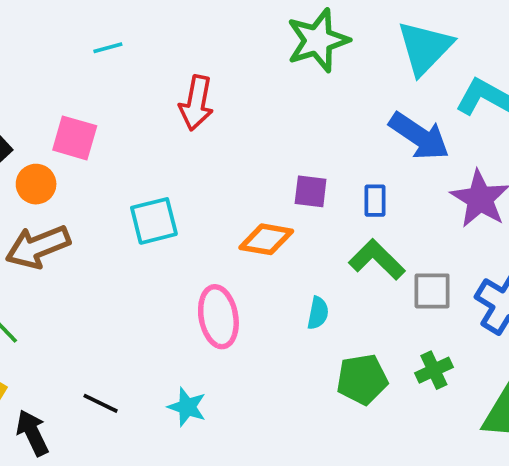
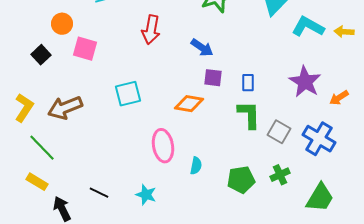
blue arrow: (419, 136) -> (202, 48), moved, size x0.7
orange circle: (36, 184) -> (62, 24), moved
green L-shape: (377, 260) -> (249, 115), turned 44
gray square: (432, 291) -> (279, 132), turned 30
cyan semicircle: (318, 313) -> (196, 166), moved

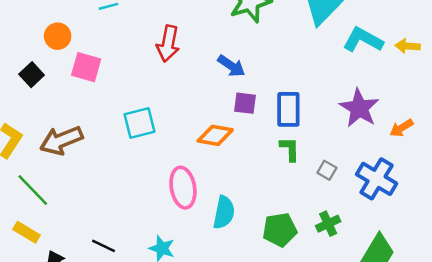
blue rectangle: (248, 83) -> (288, 109), size x1.6
green L-shape: (249, 115) -> (290, 149), size x0.7
gray square: (279, 132) -> (327, 170), size x0.7
cyan semicircle: (196, 166) -> (224, 212), size x1.5

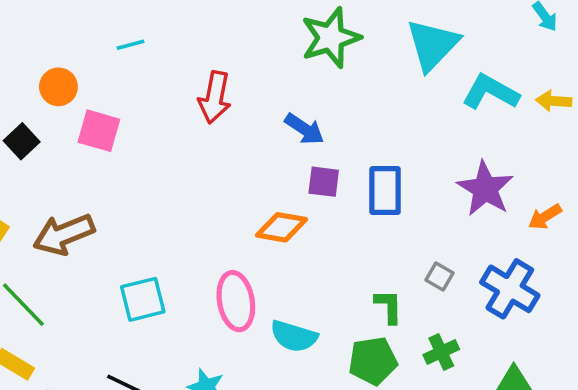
cyan square: (140, 123) -> (143, 299), moved
green L-shape: (290, 149) -> (389, 306), moved
cyan semicircle: (224, 212) -> (294, 336), turned 96

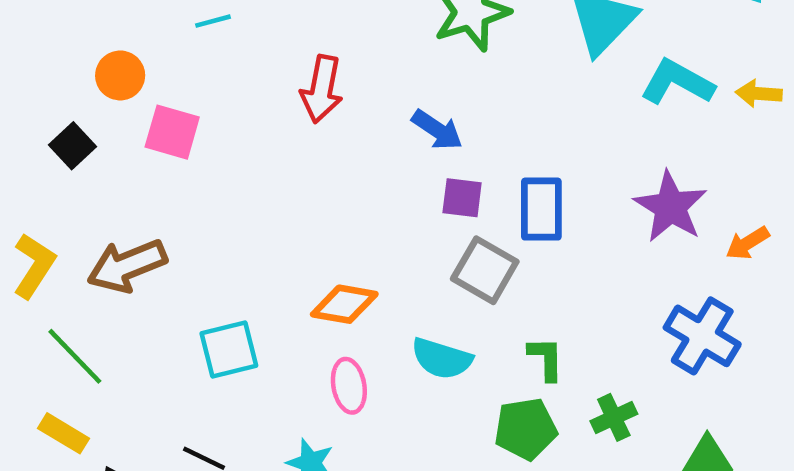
orange diamond: (282, 227) -> (344, 304), moved
gray square: (440, 277) -> (485, 270), moved, size x1.8
pink ellipse: (236, 301) -> (349, 386), moved, size x0.7
cyan semicircle: (294, 336) -> (442, 359), moved

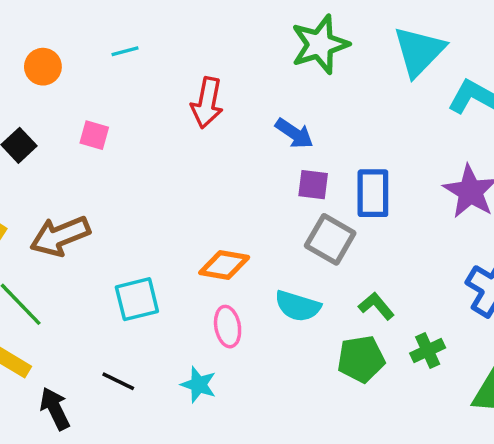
orange circle: (120, 75) -> (43, 67), moved
pink square: (172, 132) -> (94, 135), size x0.7
green L-shape: (546, 359) -> (376, 306), turned -39

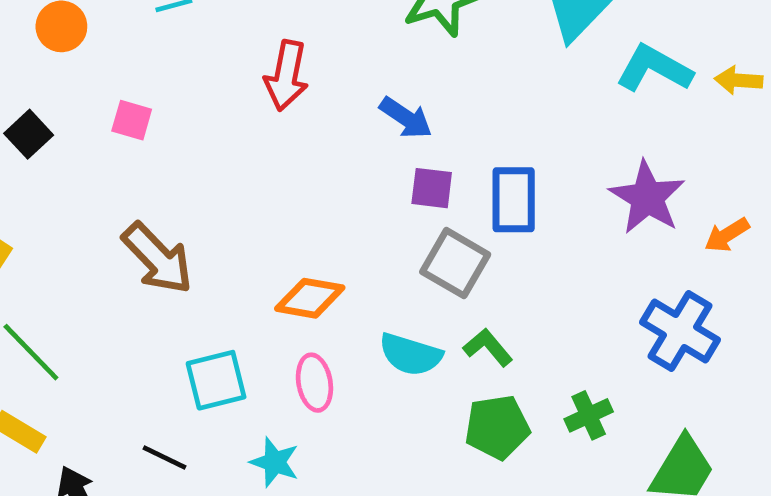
brown arrow: (60, 236) -> (157, 258), moved, turned -112
cyan square: (137, 299) -> (216, 380), moved
green L-shape: (376, 306) -> (488, 347), moved

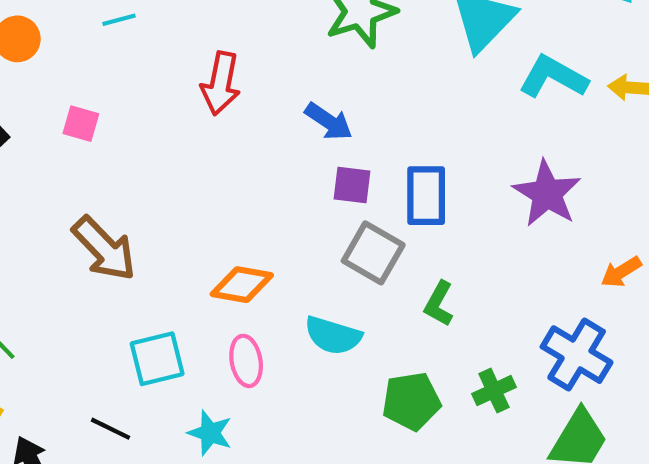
orange arrow: (727, 235) -> (621, 272), moved
blue cross: (680, 331) -> (577, 355), moved
green L-shape: (488, 347) -> (439, 304), moved, turned -111

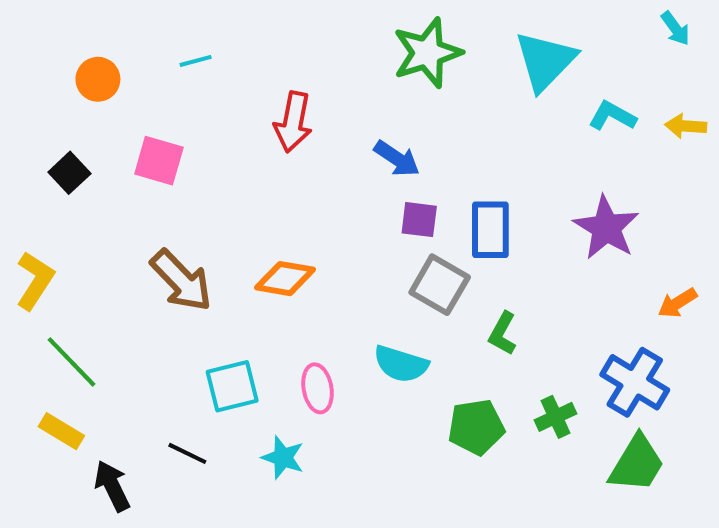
cyan L-shape: (553, 77) -> (612, 116), size x0.7
pink square: (81, 124) -> (159, 161), size x1.4
orange diamond: (242, 285) -> (285, 279), moved

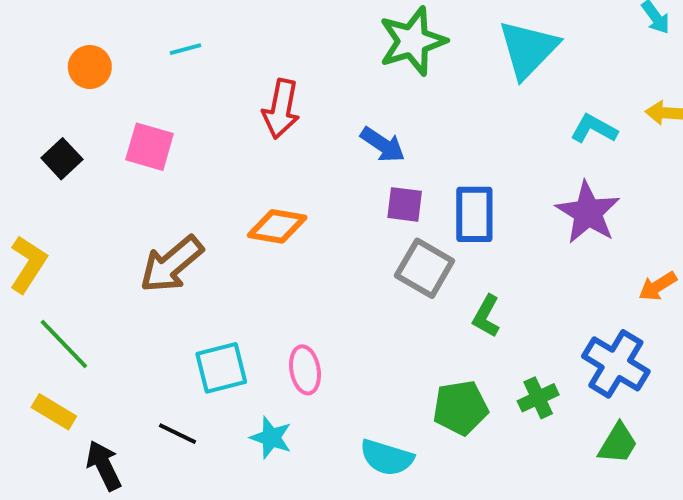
cyan L-shape: (612, 116) -> (594, 129), moved
orange diamond: (285, 279) -> (277, 226), moved
brown arrow: (181, 281) -> (171, 264), turned 94
cyan semicircle: (401, 364) -> (387, 458), moved
green trapezoid: (637, 464) -> (618, 444), size x0.7

